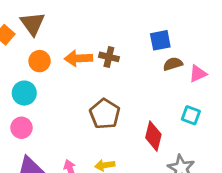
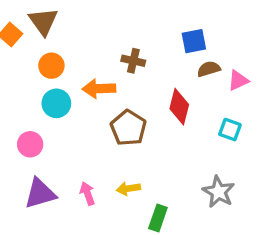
orange arrow: (78, 58) -> (99, 89), moved
cyan circle: (24, 93) -> (56, 103), moved
red diamond: (153, 136) -> (179, 107), moved

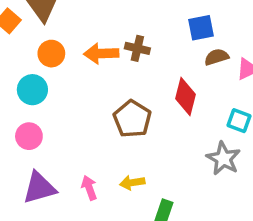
orange arrow: (99, 89) -> (101, 54), moved
cyan circle: (56, 103) -> (32, 90), moved
gray star: (219, 192) -> (223, 159), moved

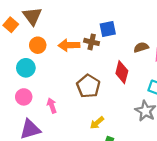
blue square: (201, 28) -> (108, 29), moved
yellow arrow: (132, 183) -> (97, 123), moved, turned -32
pink arrow: (89, 188) -> (52, 106), moved

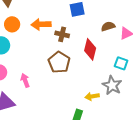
brown cross: (92, 42) -> (62, 34), moved
yellow arrow: (97, 123) -> (92, 96), moved, turned 32

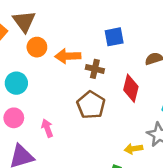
orange circle: (12, 24) -> (37, 47), moved

